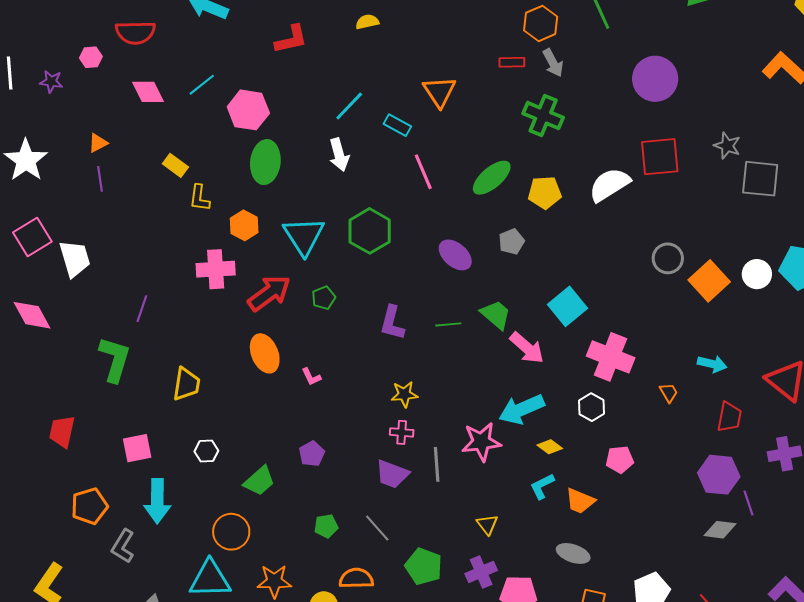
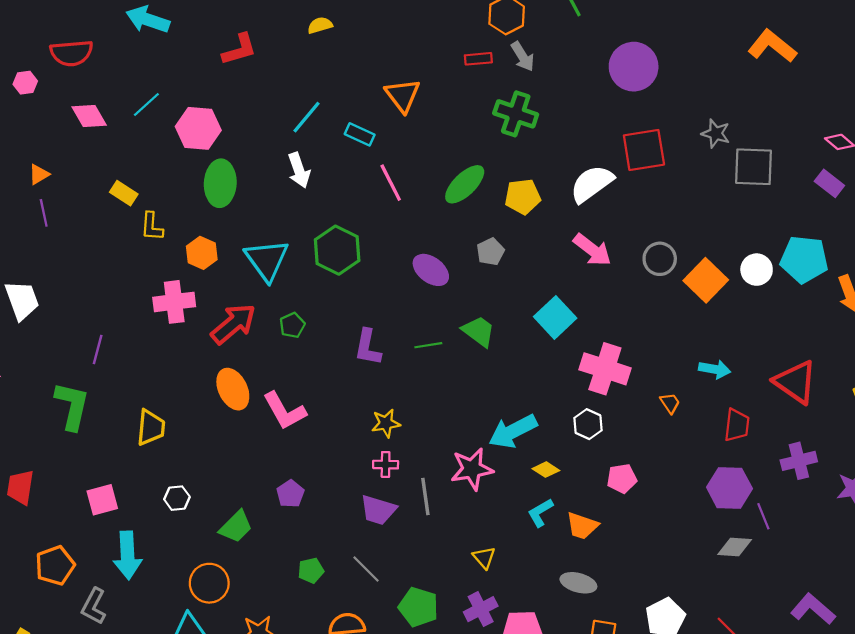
pink arrow: (527, 348) -> (592, 250), moved
pink L-shape: (311, 377) -> (284, 411), size x2.0

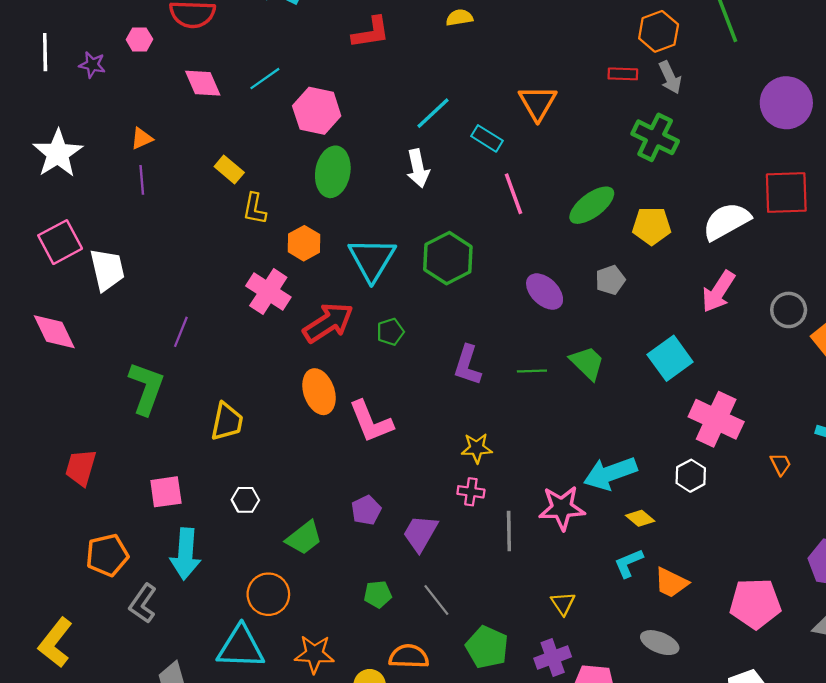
pink arrow: (592, 250) -> (718, 292), turned 78
pink cross: (174, 302) -> (268, 292), turned 33
pink pentagon: (622, 479) -> (755, 603), moved, size x1.6
purple trapezoid: (378, 510) -> (420, 533), moved, turned 96

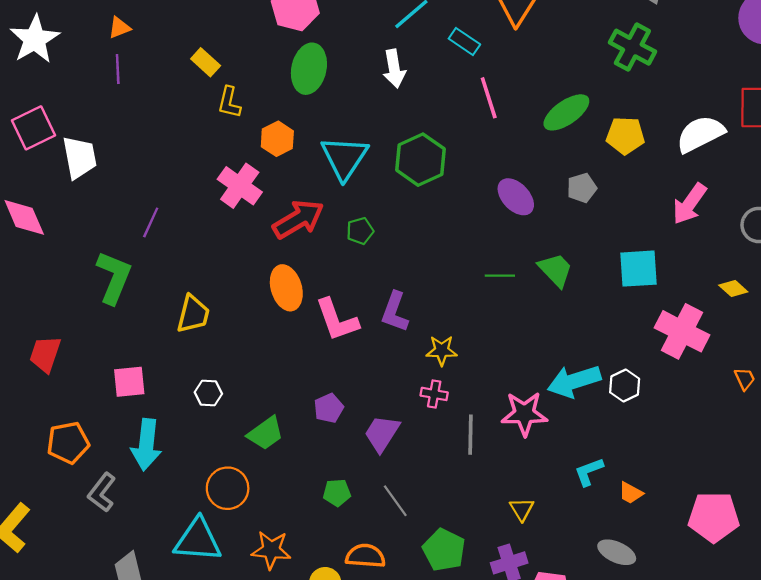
cyan square: (670, 358) -> (638, 269), turned 30
purple L-shape: (467, 365) -> (395, 312), moved
white hexagon: (691, 476) -> (625, 386), moved
yellow diamond: (640, 518) -> (733, 288), moved
orange trapezoid: (671, 583) -> (631, 493), size x0.7

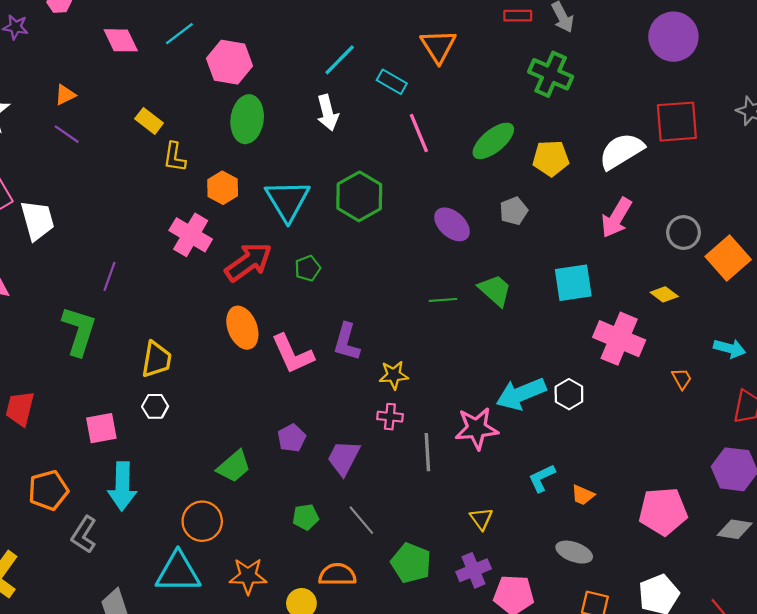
purple line: (118, 69) -> (67, 134), turned -48
white hexagon: (208, 393) -> (155, 406), moved

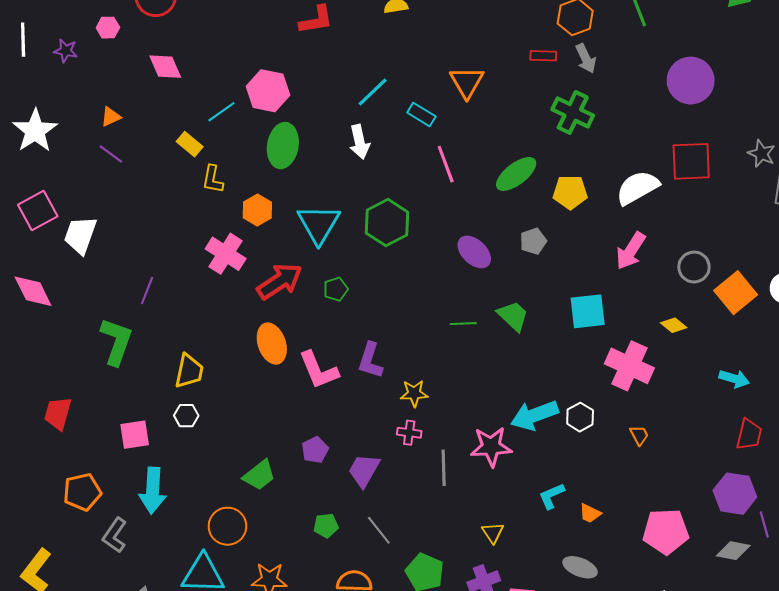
cyan line: (179, 34) -> (221, 112), moved
white trapezoid: (37, 220) -> (80, 235), turned -147
orange trapezoid: (682, 379) -> (639, 435), moved

